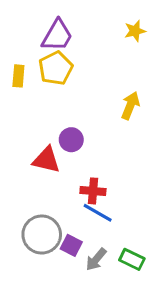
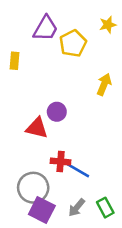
yellow pentagon: (56, 68) -> (73, 43), moved
red cross: (93, 191) -> (61, 162), moved
purple square: (71, 245) -> (42, 210), moved, size x1.5
green rectangle: (132, 259) -> (105, 208), turned 36

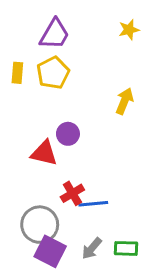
yellow pentagon: (73, 43) -> (53, 73), moved
red cross: (61, 162) -> (72, 193), turned -36
blue line: (78, 170) -> (93, 204), turned -35
green rectangle: (105, 208) -> (126, 248), turned -60

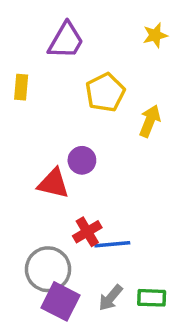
yellow pentagon: (53, 73) -> (105, 92), moved

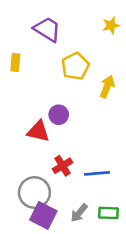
purple trapezoid: (66, 41) -> (47, 29), turned -88
blue line: (112, 244) -> (97, 173), moved

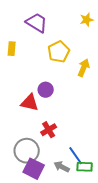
blue line: (97, 173) -> (76, 156), moved, turned 60
gray arrow: (79, 213) -> (62, 167), turned 77

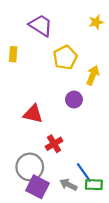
purple circle: (46, 90) -> (74, 100), moved

